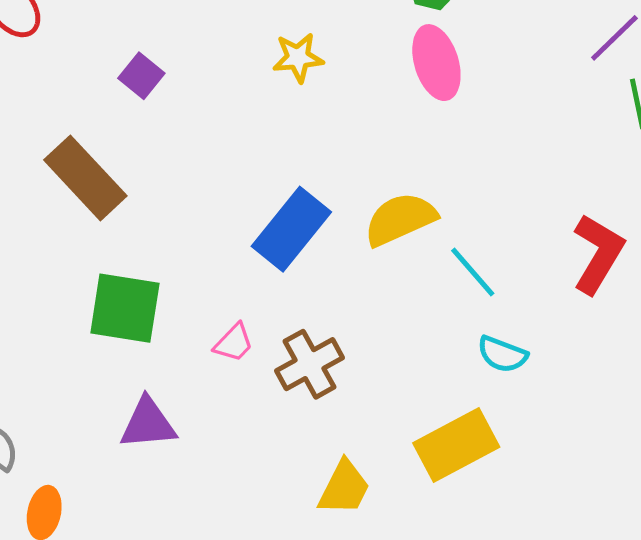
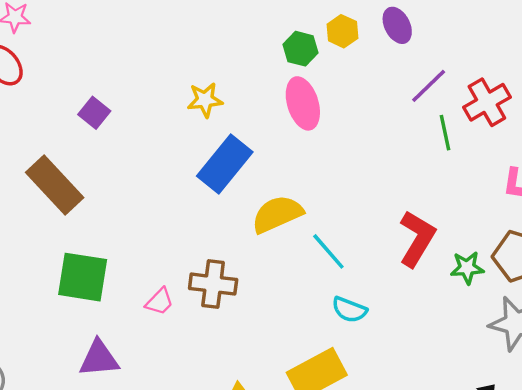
blue rectangle: (291, 229) -> (225, 164), moved
brown cross: (310, 364) -> (213, 284), moved, turned 36

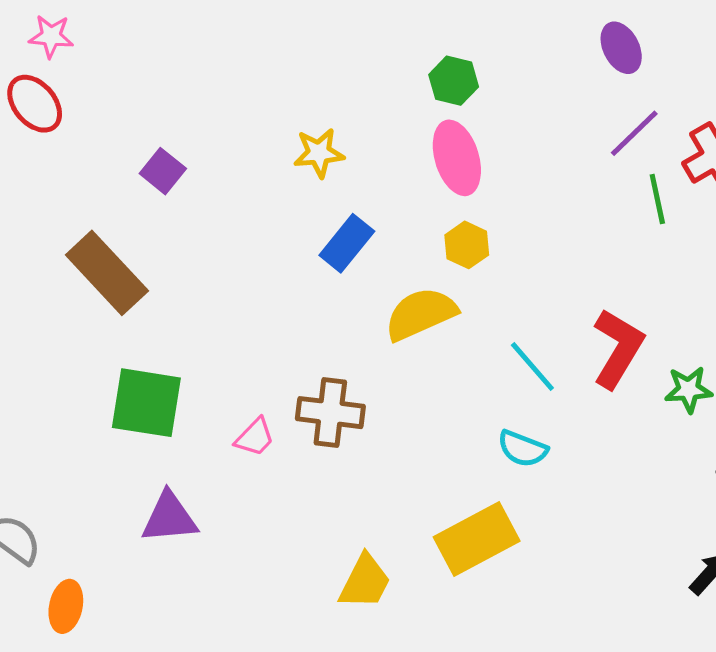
purple ellipse: (397, 25) -> (621, 48), moved
yellow hexagon: (342, 31) -> (467, 245), moved
blue rectangle: (225, 164) -> (347, 243), size x0.7
cyan line: (328, 251) -> (532, 367), moved

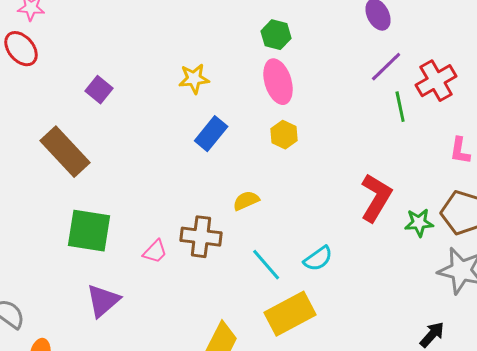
yellow semicircle: (421, 314) -> (246, 201), moved, size x0.6
cyan line: (532, 367) -> (266, 265), moved
cyan semicircle: (523, 449) -> (318, 259), turned -56
purple triangle: (169, 518) -> (103, 301), turned -36

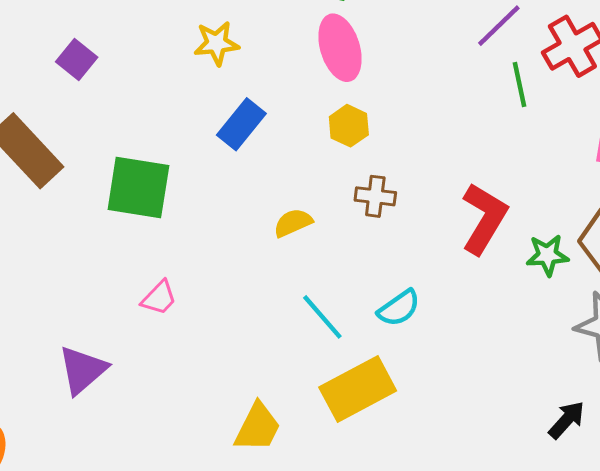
green square: (89, 231) -> (138, 187), moved
brown cross: (201, 237) -> (375, 196), moved, size x0.7

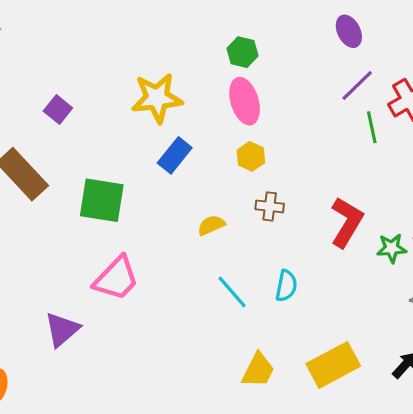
yellow star: (216, 43) -> (157, 98), size x1.6
pink trapezoid: (159, 298) -> (116, 278), size x1.8
cyan semicircle: (399, 308) -> (286, 286), turned -44
yellow rectangle: (358, 389) -> (333, 365), moved
yellow trapezoid: (258, 427) -> (258, 370), moved

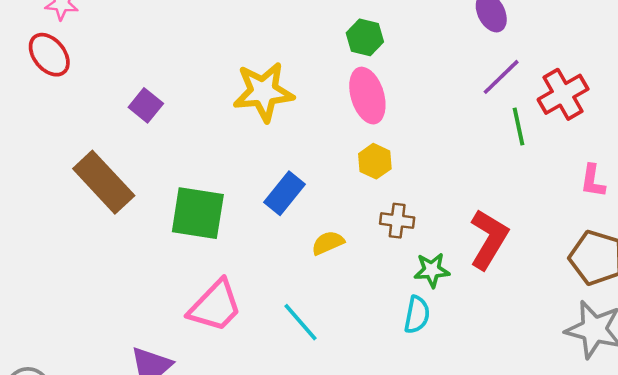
blue rectangle: (175, 155) -> (284, 193), moved
green star: (392, 248) -> (432, 270), moved
cyan line: (232, 292) -> (301, 322), moved

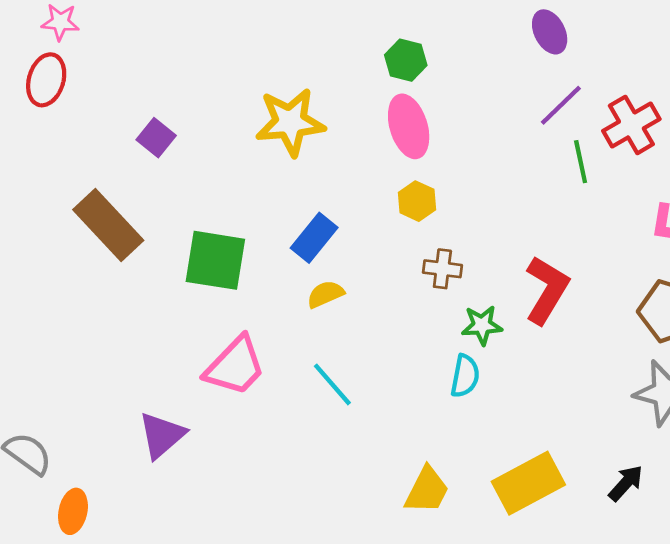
red ellipse: (49, 55) -> (46, 80), turned 57
yellow semicircle: (328, 243) -> (325, 294), moved

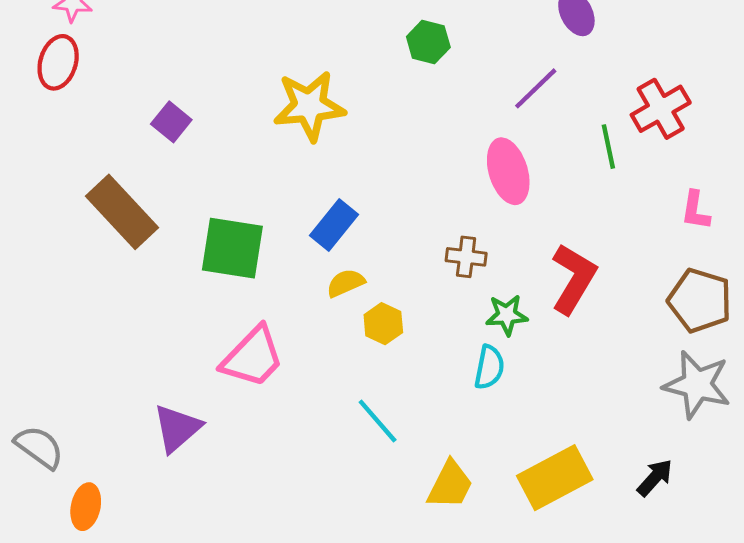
purple line: (561, 105) -> (536, 88), moved
pink ellipse: (409, 126) -> (508, 171), moved
yellow hexagon: (417, 201) -> (383, 324), moved
cyan line: (332, 384) -> (378, 421), moved

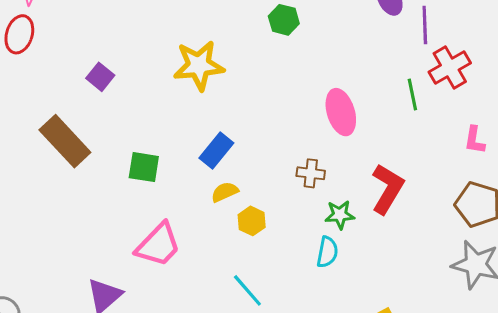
purple line: (536, 88) -> (425, 25), moved, turned -48
green square: (232, 248) -> (144, 167), size x0.7

